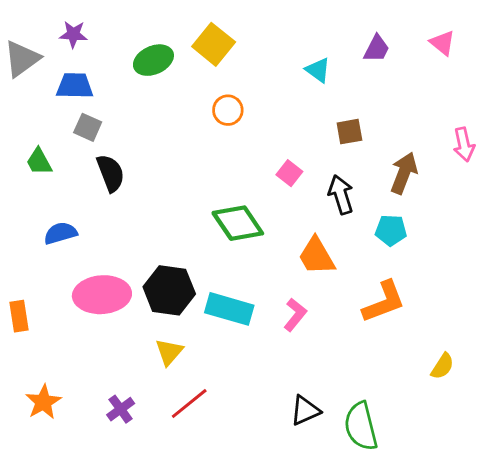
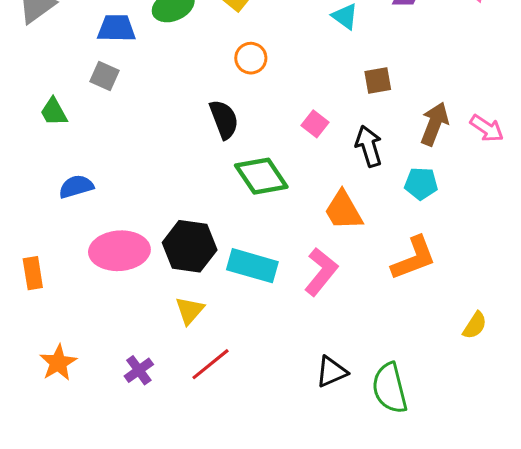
blue trapezoid: (75, 86) -> (116, 28), moved
pink arrow: (464, 144) -> (487, 128), moved, turned -44
black semicircle: (111, 173) -> (224, 119), moved
pink L-shape: (295, 315) -> (321, 272), size x1.4

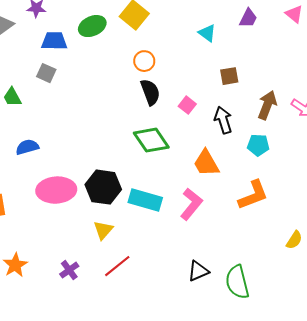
black semicircle: (224, 119) -> (150, 92), moved

